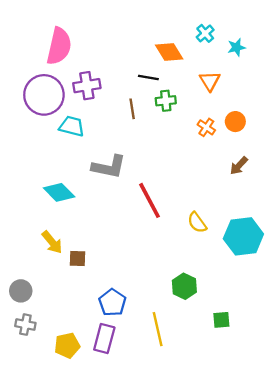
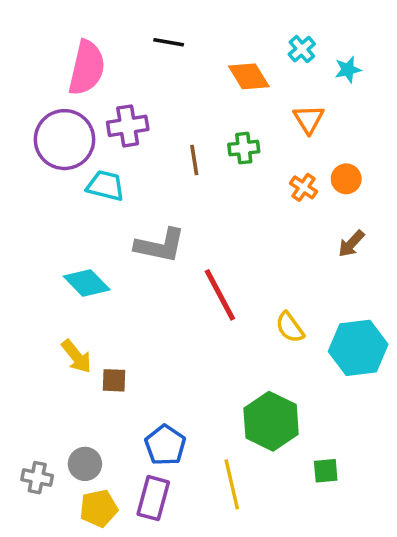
black line: (148, 78) -> (169, 42), moved
green hexagon: (184, 286) -> (271, 421), size x1.5
gray circle: (21, 291) -> (85, 464), moved

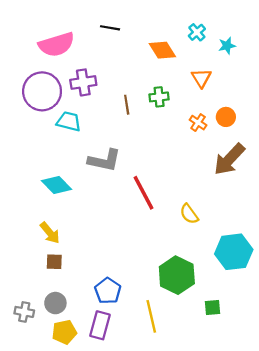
pink semicircle: (87, 68) -> (57, 45), turned 60
brown arrow: (351, 244) -> (229, 159), size x1.8
cyan hexagon: (358, 348) -> (234, 252), moved
brown square: (114, 380) -> (54, 262), moved

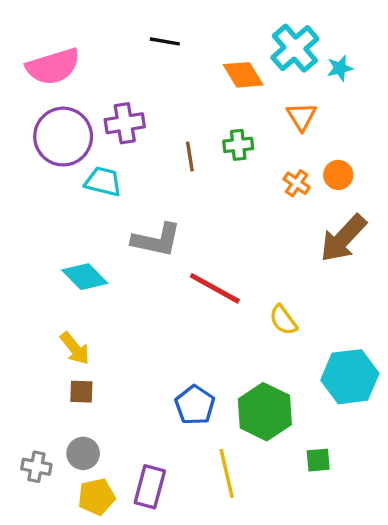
cyan cross: (197, 32) -> (295, 48), size x1.8
pink semicircle: (57, 45) -> (53, 67), moved
red line: (143, 193) -> (215, 288), turned -33
blue pentagon: (108, 291) -> (195, 405), moved

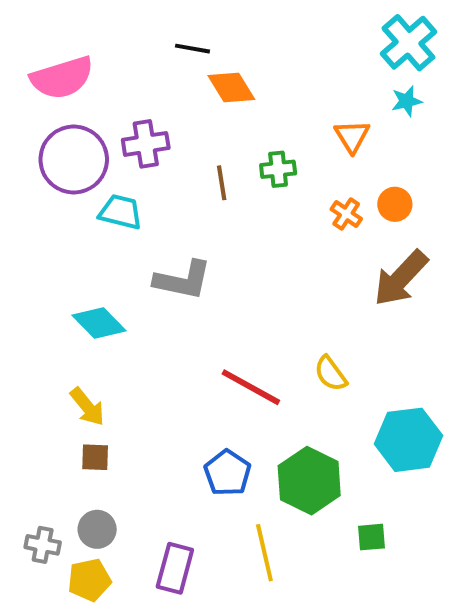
cyan cross: (295, 48) -> (408, 43), moved
cyan star: (340, 68) -> (407, 101), moved
orange diamond: (243, 75) -> (231, 87), moved
red line: (215, 288) -> (251, 387), moved
yellow pentagon: (96, 497) -> (89, 580), moved

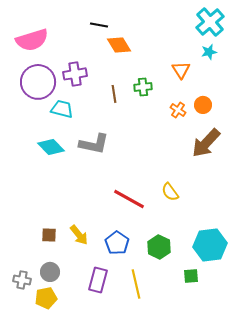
cyan diamond: (99, 323) -> (51, 147), moved
yellow arrow: (87, 407) -> (79, 235), moved
cyan hexagon: (408, 440) -> (210, 245), moved
green hexagon: (309, 481) -> (159, 247), size x0.7
purple rectangle: (175, 568) -> (98, 280), moved

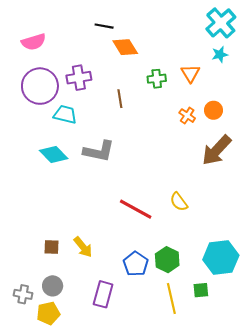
pink semicircle: (32, 40) -> (34, 42), size x0.7
green cross: (143, 87) -> (157, 79), moved
blue pentagon: (117, 243) -> (136, 264), moved
yellow line: (136, 284) -> (171, 299), moved

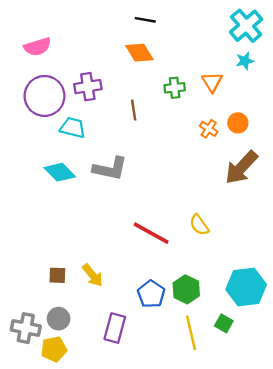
black line: (104, 26) -> (145, 20), moved
green square: (201, 290) -> (224, 323), turned 35
gray cross: (23, 294) -> (26, 328), size x1.4

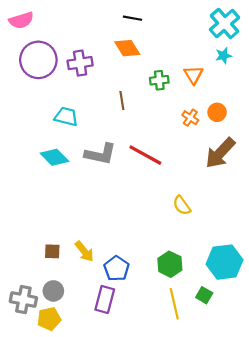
pink semicircle: (37, 47) -> (21, 20), moved
purple cross: (88, 87) -> (80, 63), moved
purple circle: (45, 96) -> (38, 60), moved
red line: (151, 233) -> (145, 155), moved
blue pentagon: (151, 294) -> (116, 268), moved

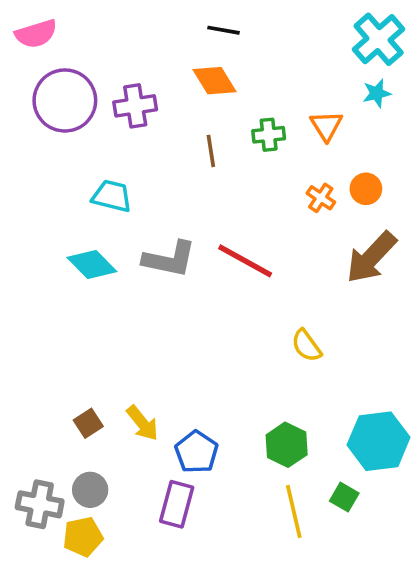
brown line: (122, 101) -> (211, 151), moved
brown square: (52, 251) -> (88, 423), turned -35

